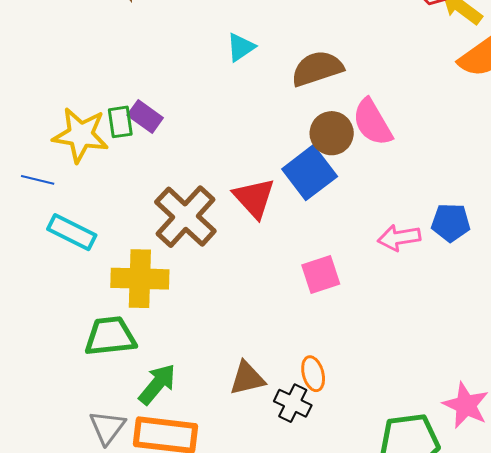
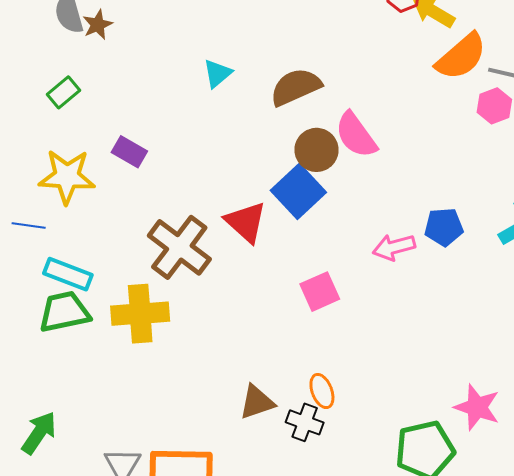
green rectangle: (120, 122) -> (64, 92), moved, turned 64
green trapezoid: (110, 336) -> (64, 312), moved
green arrow: (157, 384) -> (39, 433), moved

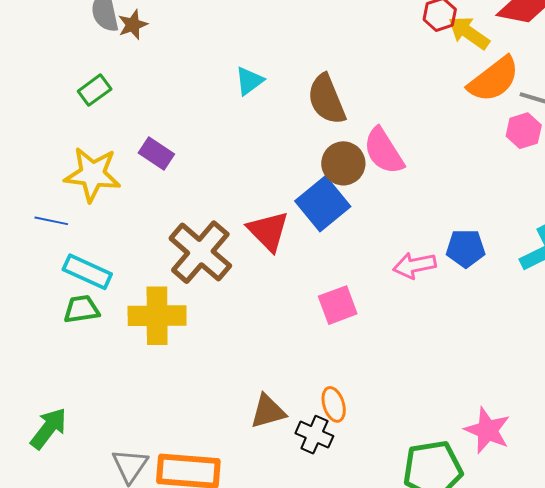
brown semicircle: (296, 87) -> (327, 99), turned -92
green trapezoid: (64, 312) -> (82, 309), size x0.7

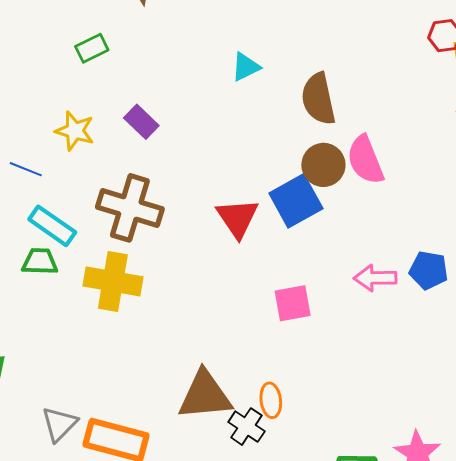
yellow star: (93, 174) -> (75, 131), size x0.7
brown cross: (200, 252) -> (130, 208), moved, turned -34
brown triangle: (268, 411) -> (205, 395), size x1.5

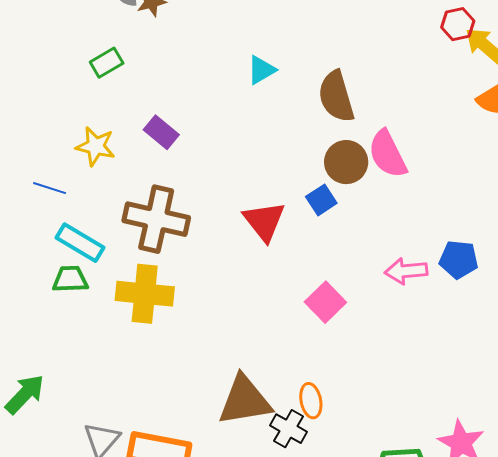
blue square: (296, 201) -> (321, 200), size x0.6
pink square: (293, 303) -> (325, 302), turned -30

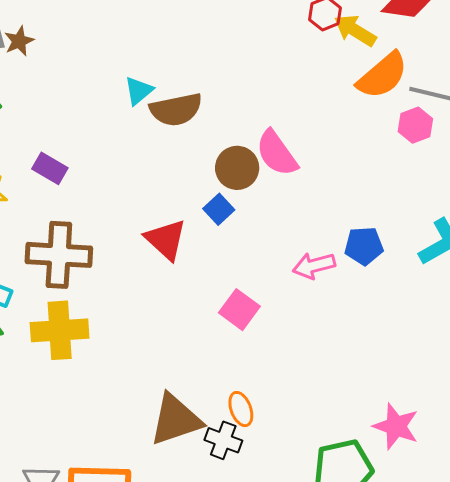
brown semicircle: (336, 96) -> (176, 110), moved, turned -76

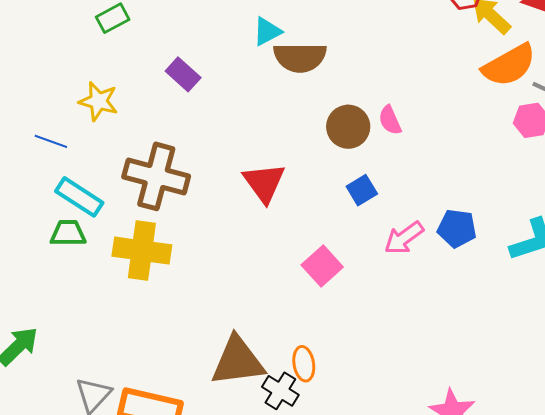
pink semicircle: (277, 153) -> (390, 120), size x0.6
purple rectangle: (50, 168) -> (183, 74), moved
blue square: (219, 209) -> (362, 190), moved
pink arrow: (314, 266) -> (404, 238), turned -33

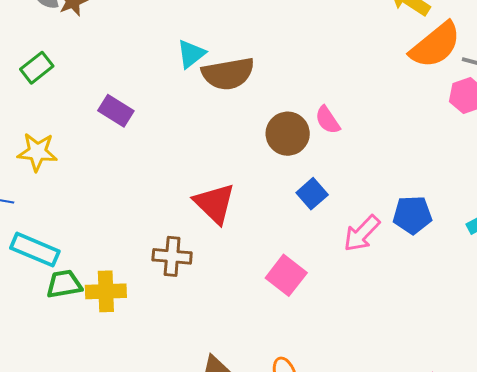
brown cross: (156, 176) -> (172, 256), moved, size x0.6
green trapezoid: (68, 233) -> (64, 284), moved
yellow cross: (142, 251) -> (106, 291), size x0.7

